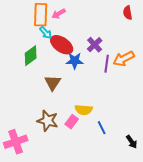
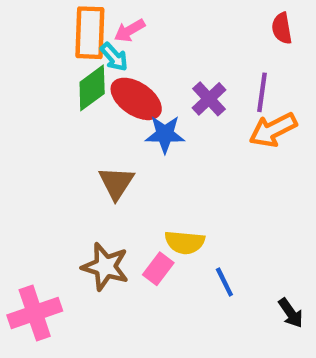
cyan arrow: (46, 33) -> (114, 57), moved
green diamond: (31, 56) -> (92, 88), moved
purple line: (107, 64) -> (262, 92), moved

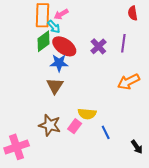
orange arrow: (273, 130) -> (129, 82), moved
blue star: (165, 134) -> (59, 63), moved

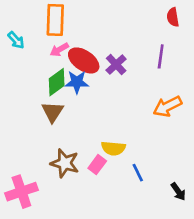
pink arrow: (61, 14) -> (59, 50), moved
cyan arrow: (54, 27) -> (16, 40), moved
green diamond: (44, 41) -> (57, 82), moved
purple cross: (98, 46) -> (116, 65), moved
brown triangle: (55, 86) -> (53, 112), moved

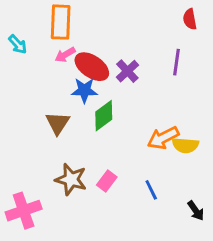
green diamond: (57, 82) -> (104, 116), moved
orange arrow: (167, 106) -> (163, 138), moved
yellow semicircle: (113, 148) -> (185, 145), moved

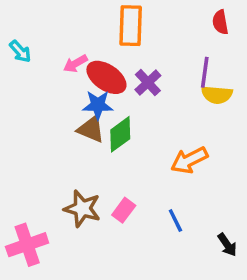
orange rectangle: (61, 22) -> (131, 26), moved
brown triangle: (58, 123) -> (91, 129), moved, turned -40
yellow semicircle: (185, 145) -> (217, 95), moved

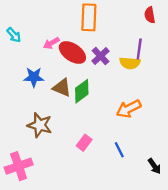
yellow semicircle: (217, 95) -> (130, 63), moved
blue star: (98, 105) -> (34, 77), moved
brown star: (82, 209) -> (40, 125), moved

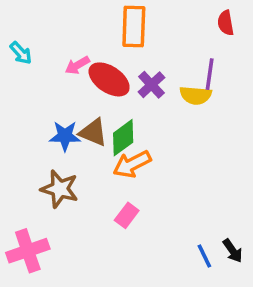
blue star: (34, 77) -> (65, 136), moved
orange arrow: (129, 109) -> (132, 164), moved
blue line: (119, 150) -> (204, 256), moved

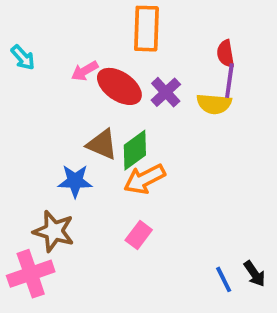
red semicircle: (226, 23) -> (226, 54), moved
blue star: (65, 136) -> (75, 181), moved
brown star: (60, 189) -> (54, 231), moved

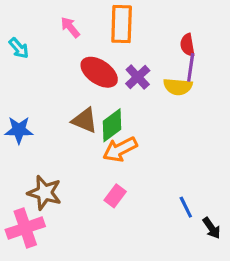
pink arrow: (85, 71) -> (70, 27), moved, turned 80
blue star: (75, 181) -> (19, 130), moved
blue line: (224, 279) -> (186, 207), moved

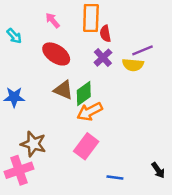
red semicircle: (187, 45) -> (105, 34), moved
purple line: (191, 67) -> (143, 50), turned 60
red ellipse: (99, 72) -> (56, 54), moved
pink rectangle: (115, 196) -> (86, 146), size x1.5
blue line: (186, 207) -> (115, 178), moved, turned -56

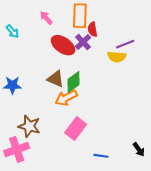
red ellipse: (56, 54) -> (63, 45), moved
purple cross: (103, 58) -> (83, 42), moved
orange arrow: (90, 112) -> (66, 98), moved

